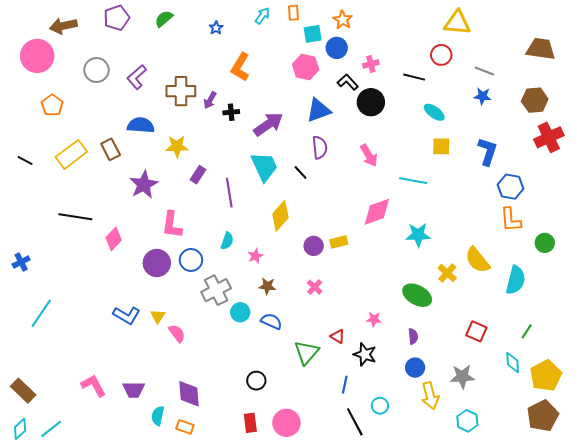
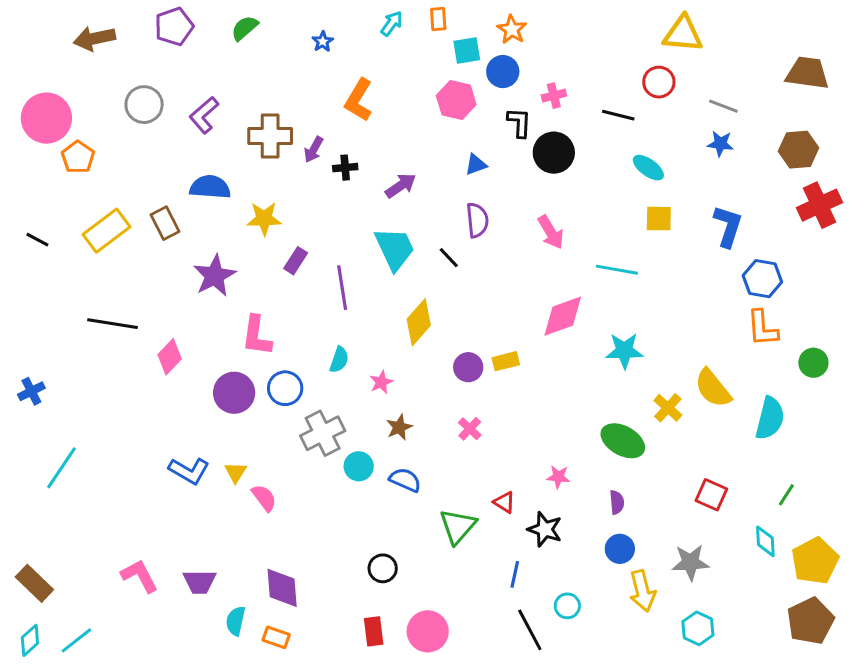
pink circle: (37, 56) -> (46, 118), moved
black L-shape: (348, 82) -> (519, 123), turned 45
blue triangle: (319, 110) -> (476, 165), size x0.6
purple arrow: (268, 124) -> (401, 186), size x0.7
brown star: (267, 286) -> (399, 427), turned -30

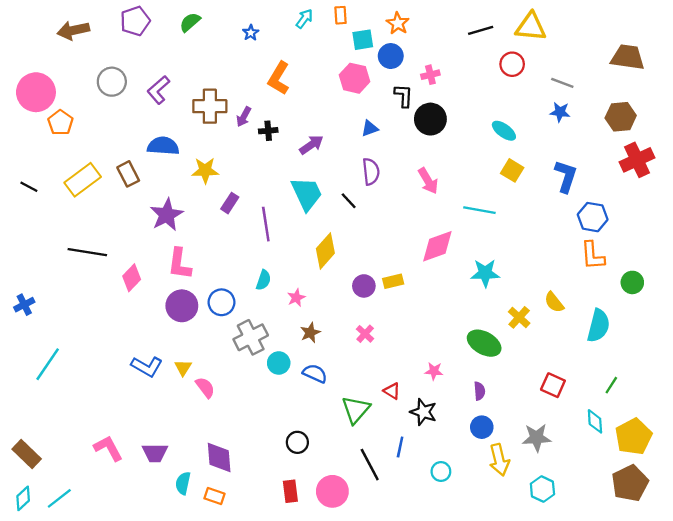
black line: (618, 115) -> (481, 30), moved, turned -30
yellow square: (659, 219) -> (512, 170), turned 30
pink L-shape: (257, 336) -> (179, 264), moved
yellow semicircle: (713, 388) -> (554, 302), size x0.7
black line: (530, 630) -> (370, 465), moved

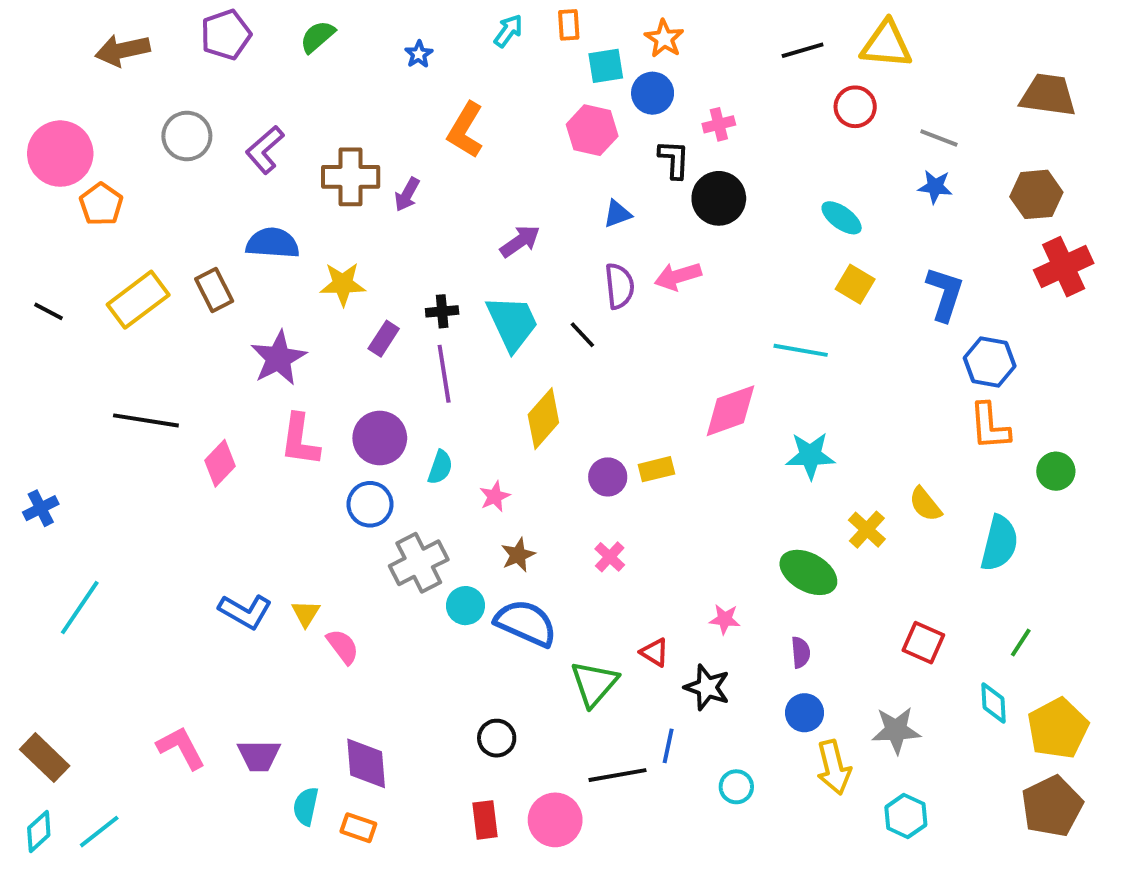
black cross: (268, 131) -> (442, 311), moved
pink arrow: (428, 181) -> (678, 276), moved, turned 104
purple circle: (182, 306) -> (380, 438), moved
blue semicircle: (315, 373) -> (526, 623), size x1.5
black line: (370, 465) -> (617, 775), turned -72

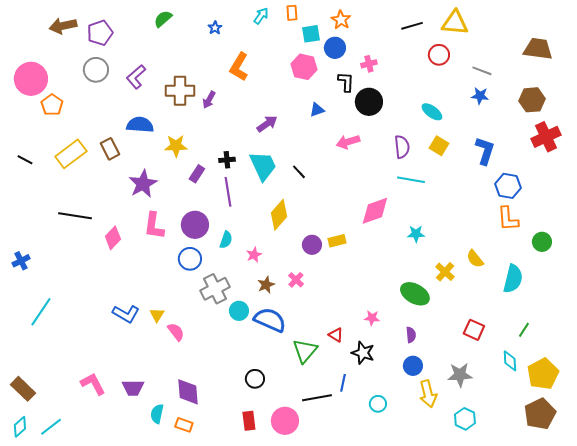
purple pentagon: (226, 35) -> (100, 33), moved
purple semicircle: (619, 286) -> (402, 147), moved
cyan star: (810, 456) -> (416, 234), size x0.7
pink cross: (610, 557) -> (296, 280), moved

